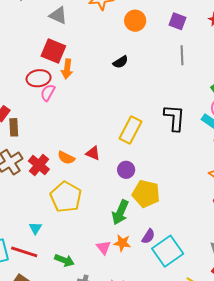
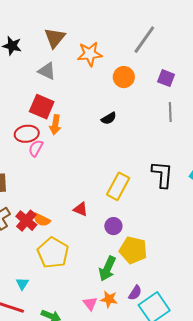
orange semicircle: (66, 158) -> (42, 220), moved

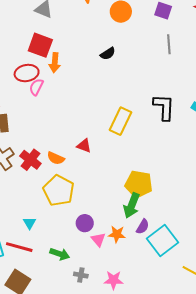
orange semicircle: (42, 220) -> (56, 158), moved
purple circle: (113, 226) -> (85, 223), moved
green arrow: (107, 269) -> (132, 205), moved

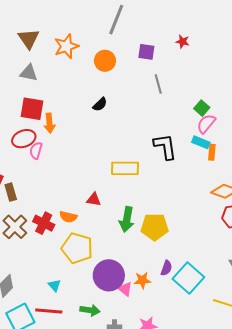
yellow rectangle: (121, 121) -> (125, 168), turned 76
green arrow: (132, 205) -> (127, 219), moved
purple circle: (85, 223) -> (109, 275), size x1.8

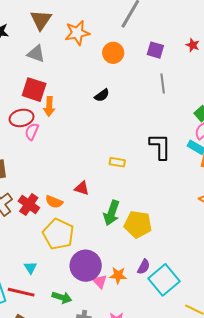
yellow rectangle: (125, 168) -> (117, 162), size x0.6

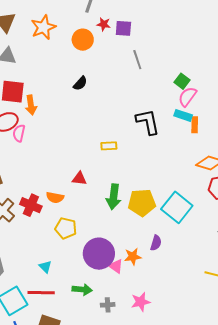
red star: (193, 45) -> (104, 24), moved
yellow pentagon: (58, 234) -> (66, 228), size x0.7
cyan square: (164, 280) -> (177, 207), moved

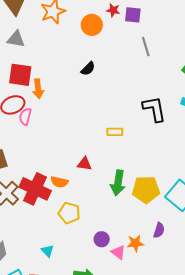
red cross: (31, 205) -> (35, 189), size x1.4
purple circle: (99, 254) -> (102, 239), size x0.5

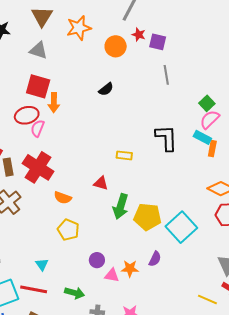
red triangle: (84, 164) -> (101, 183), moved
red cross: (35, 189) -> (38, 167), moved
pink triangle: (118, 252) -> (112, 275), turned -35

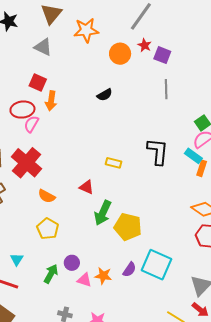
red square: (38, 86) -> (38, 83), size x0.7
cyan square: (181, 227) -> (157, 265), moved, turned -32
green arrow: (75, 293) -> (51, 274), moved, turned -84

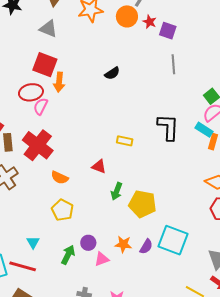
orange circle: (120, 54) -> (127, 16), moved
red square: (38, 83) -> (45, 65), size x1.4
green arrow: (103, 213) -> (117, 191), size x0.7
orange star: (103, 276) -> (123, 244), moved
pink triangle: (84, 280) -> (102, 259), turned -35

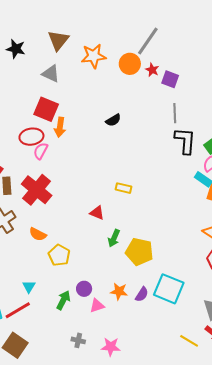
black L-shape: (168, 127) -> (185, 141), moved
orange semicircle: (60, 178) -> (38, 234), moved
red line: (23, 266) -> (18, 310), turned -48

